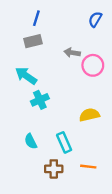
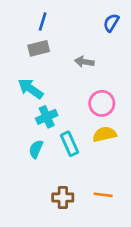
pink circle: (93, 65) -> (102, 103), moved
cyan semicircle: (31, 141) -> (36, 149), moved, turned 49
cyan rectangle: (64, 142) -> (70, 144), moved

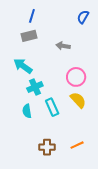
yellow semicircle: (104, 134) -> (78, 100), turned 60
cyan semicircle: (36, 149) -> (27, 111), turned -32
orange line: (103, 195) -> (77, 145), turned -32

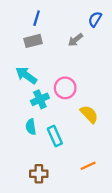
gray arrow: (63, 46) -> (75, 40), moved, turned -48
pink circle: (76, 77) -> (65, 88), moved
cyan rectangle: (52, 107) -> (55, 136), moved
brown cross: (47, 147) -> (39, 174), moved

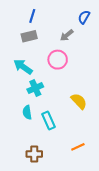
pink circle: (65, 88) -> (58, 60), moved

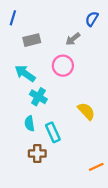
blue line: (32, 16) -> (13, 18), moved
cyan cross: (35, 88) -> (38, 97), turned -35
orange line: (78, 147) -> (96, 167), moved
brown cross: (34, 154) -> (37, 153), moved

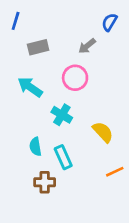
cyan cross: (38, 97) -> (62, 115), moved
orange line: (96, 167) -> (115, 172), moved

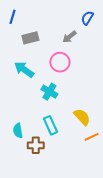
yellow semicircle: (103, 132) -> (82, 117), moved
cyan semicircle: (35, 147) -> (18, 131), moved

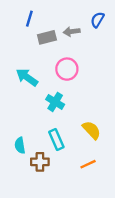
blue line: (13, 17) -> (29, 19), moved
gray arrow: (69, 37) -> (72, 31), moved, turned 32
gray rectangle: (30, 38) -> (47, 37), moved
orange line: (92, 137) -> (88, 164), moved

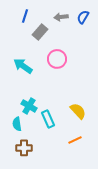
gray arrow: (72, 31) -> (61, 17), moved
gray rectangle: (47, 37) -> (40, 32), turned -35
cyan cross: (55, 102) -> (29, 106), moved
brown cross: (40, 162) -> (24, 148), moved

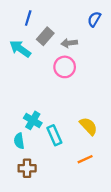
gray arrow: (61, 17) -> (69, 43), moved
cyan arrow: (23, 66) -> (20, 49), moved

